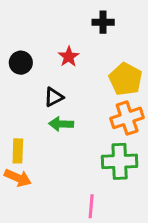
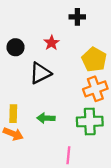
black triangle: (54, 97) -> (40, 73), size x1.5
green arrow: (61, 124) -> (46, 118), moved

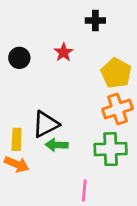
black triangle: (40, 73) -> (46, 124), moved

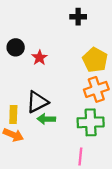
red star: (64, 52) -> (39, 58), moved
pink line: (84, 191) -> (80, 156), moved

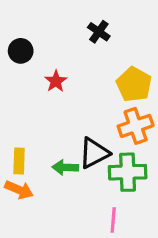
black cross: (78, 17) -> (99, 32), moved, turned 35
black circle: (16, 47) -> (21, 51), moved
black triangle: (37, 102) -> (94, 153), moved

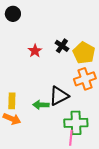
black cross: (99, 32) -> (62, 46), moved
black circle: (21, 51) -> (13, 14), moved
green cross: (128, 172) -> (76, 123), moved

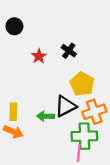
black circle: (13, 14) -> (14, 26), moved
yellow pentagon: (84, 53) -> (82, 84), moved
orange cross: (85, 79) -> (94, 112), moved

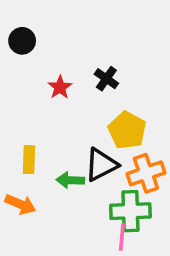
yellow rectangle: (13, 112) -> (29, 160), moved

